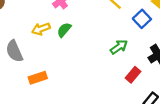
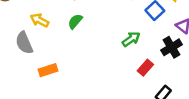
yellow arrow: (41, 29) -> (40, 20), moved, turned 48

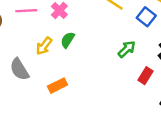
yellow arrow: (40, 20) -> (44, 46), moved, turned -72
orange rectangle: (48, 70) -> (57, 86), moved

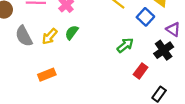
gray semicircle: (19, 69) -> (24, 36), moved
orange rectangle: (57, 86) -> (47, 75), moved

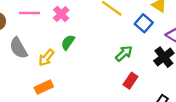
yellow arrow: (50, 36) -> (46, 58), moved
red rectangle: (141, 71) -> (130, 81), moved

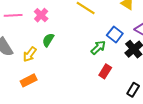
blue square: (144, 23) -> (115, 34), moved

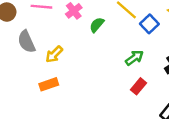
blue square: (115, 34) -> (149, 24), moved
green semicircle: (48, 40) -> (97, 25), moved

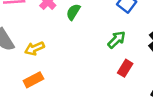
yellow arrow: (54, 54) -> (34, 48), turned 30

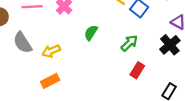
green semicircle: (73, 12) -> (91, 33), moved

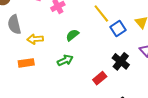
green arrow: (129, 43) -> (65, 60), moved
black cross: (170, 45) -> (121, 61), moved, turned -30

